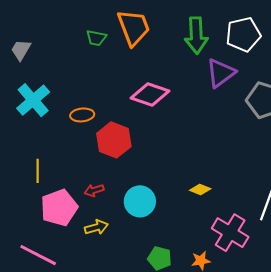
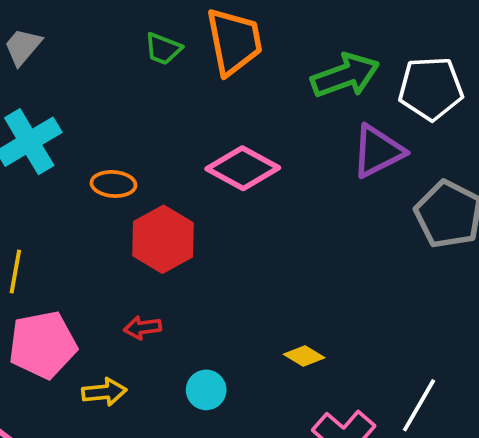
green arrow: (196, 35) -> (345, 76), turned -117
red arrow: (94, 190) -> (143, 328), moved
cyan circle: (140, 201) -> (206, 390), moved, size x0.7

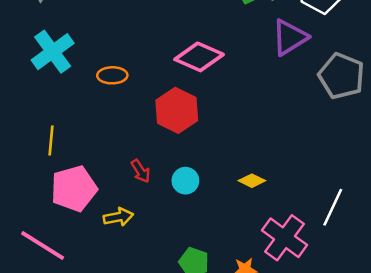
red hexagon: (163, 239) -> (177, 110), moved
red arrow: (143, 328) -> (141, 171), turned -110
cyan circle: (206, 390) -> (185, 181), moved

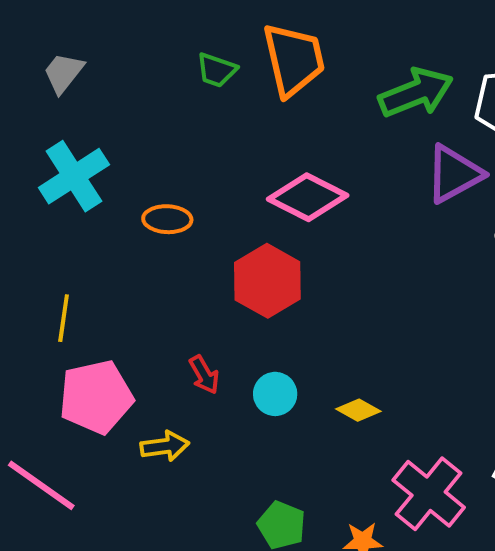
yellow diamond: (252, 181) -> (358, 410), moved

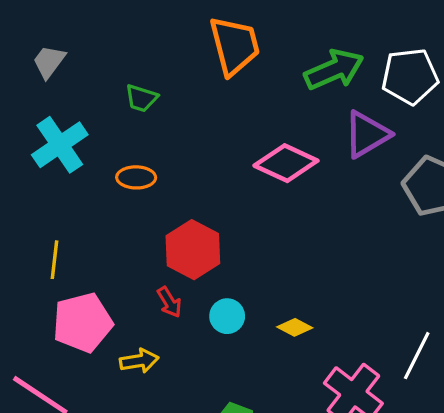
green trapezoid: (216, 70) -> (141, 98), moved
pink diamond: (308, 197) -> (286, 163), moved
red hexagon: (267, 281) -> (193, 250), moved

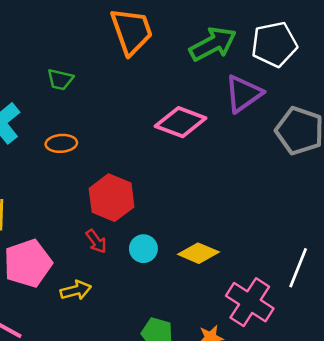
yellow diamond: (295, 327) -> (198, 253), size x1.4

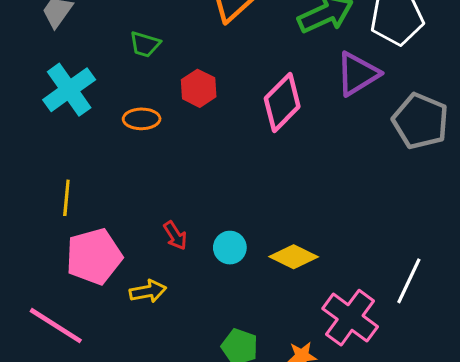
pink diamond: (181, 122) -> (282, 103), turned -69
red hexagon: (112, 198) -> (199, 88), moved, size x0.7

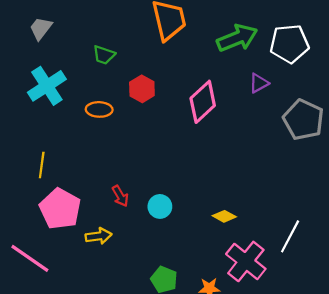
purple triangle: (358, 74) -> (259, 83), size x0.6
pink pentagon: (94, 256) -> (60, 209), turned -30
yellow diamond: (294, 257) -> (224, 216), moved, size x0.7

